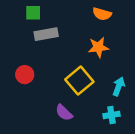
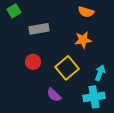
green square: (33, 13) -> (14, 11), moved, turned -32
red circle: (25, 75) -> (33, 62), moved
cyan cross: (111, 115) -> (94, 97), size x1.5

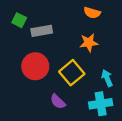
green square: (14, 11) -> (19, 20), moved, turned -32
red circle: (33, 62) -> (35, 66), size x1.6
cyan arrow: (100, 73) -> (107, 78), turned -42

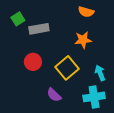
green square: (19, 20) -> (18, 19), turned 32
red circle: (35, 66) -> (33, 62), size x0.7

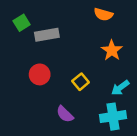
orange star: (83, 40) -> (112, 50), moved, turned -30
yellow square: (67, 68) -> (81, 82), size x0.6
cyan arrow: (100, 73) -> (120, 88), turned -105

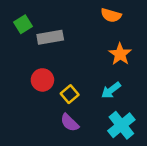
yellow square: (81, 82) -> (70, 94), moved
cyan arrow: (120, 88) -> (111, 90), moved
cyan cross: (113, 117) -> (121, 125), turned -30

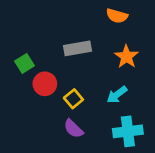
green square: (23, 24) -> (24, 63), moved
gray rectangle: (50, 37) -> (78, 48), moved
cyan cross: (121, 125) -> (128, 131), turned 32

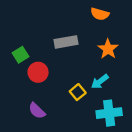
yellow square: (73, 99) -> (78, 92), moved
purple semicircle: (73, 129) -> (37, 111), moved

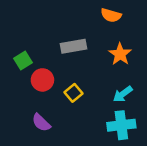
cyan arrow: (100, 82) -> (123, 94), moved
yellow square: (78, 92) -> (74, 93), moved

